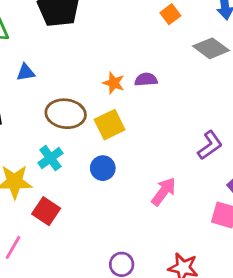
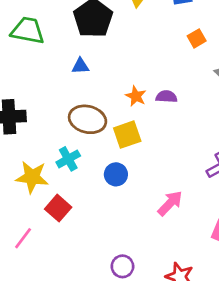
blue triangle: (26, 72) -> (80, 66), moved

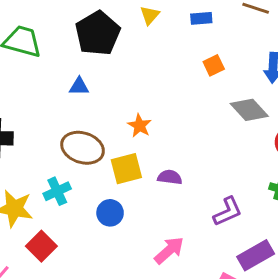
purple semicircle: (166, 97) -> (170, 177), moved

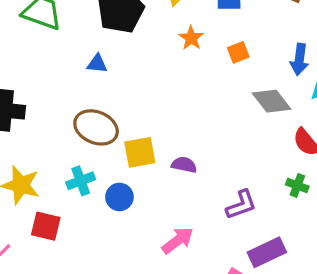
orange star: (139, 126) -> (191, 38), moved
cyan cross: (57, 191) -> (81, 181), moved
red square: (41, 246) -> (46, 226), turned -36

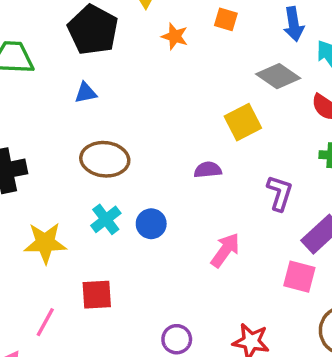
orange square: (238, 52) -> (226, 19), moved, turned -35
yellow square: (140, 152) -> (243, 122), moved
purple L-shape: (241, 205) -> (280, 193), turned -36
red square: (46, 226) -> (97, 295), moved

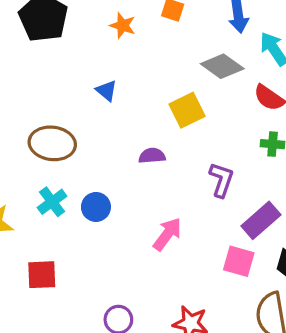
blue triangle: (86, 93) -> (106, 91), moved, turned 50

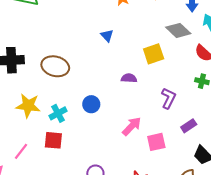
brown ellipse: (52, 143) -> (55, 66), moved
cyan cross: (52, 202) -> (58, 113), moved
purple rectangle: (261, 220) -> (189, 126), size x0.7
pink square: (239, 261) -> (156, 142), moved, turned -36

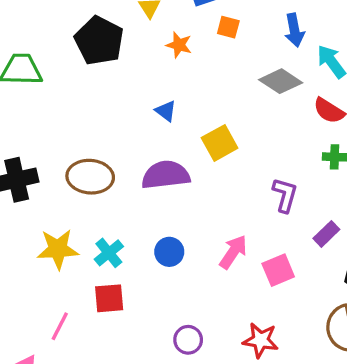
yellow square: (154, 54) -> (220, 143), moved
purple semicircle: (129, 78) -> (166, 175), moved, size x1.8
blue circle: (91, 104) -> (169, 252), moved

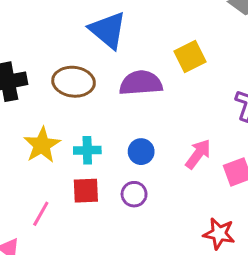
blue triangle: (166, 111) -> (108, 30), moved, size x2.0
yellow star: (58, 249) -> (42, 145), turned -30
cyan cross: (109, 253) -> (87, 150), turned 35
purple circle: (188, 340) -> (134, 194), moved

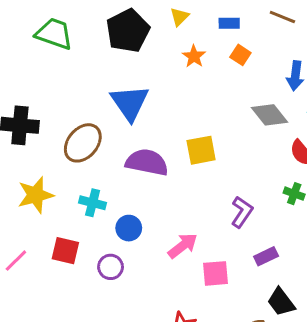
brown ellipse: (74, 82) -> (83, 143), turned -72
cyan cross: (87, 150) -> (93, 203), moved

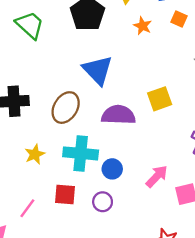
green trapezoid: (54, 34) -> (30, 25), turned 32
yellow star: (36, 195) -> (35, 154), size x0.7
cyan cross: (93, 203) -> (81, 153), size x1.6

